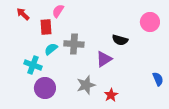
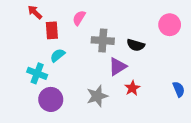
pink semicircle: (58, 11) -> (79, 18), moved
red arrow: (23, 14) -> (35, 12), moved
gray cross: (74, 44) -> (103, 41), moved
red star: (111, 95) -> (132, 88), moved

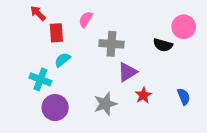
black semicircle: (136, 45) -> (163, 45), moved
blue semicircle: (179, 89) -> (184, 97), moved

